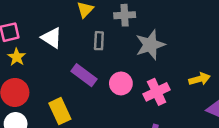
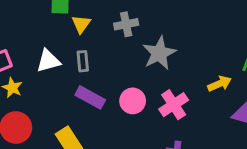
white triangle: (52, 38) -> (48, 61), turned -40
gray rectangle: (99, 41) -> (83, 61), moved

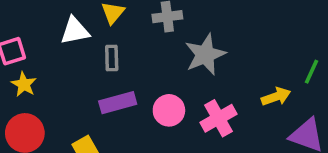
white triangle: (48, 61) -> (75, 31), moved
purple rectangle: (90, 97) -> (118, 103), turned -48

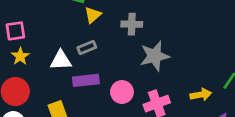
white triangle: (75, 31) -> (61, 60), moved
gray rectangle: (112, 58) -> (87, 48), turned 60

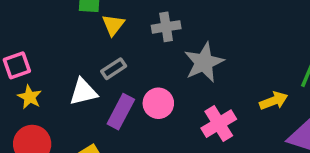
purple rectangle: (86, 80) -> (121, 112), turned -45
pink circle: (122, 92) -> (158, 103), moved

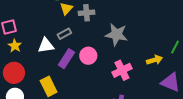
gray cross: (166, 27) -> (87, 13), moved
gray star: (204, 62) -> (116, 35), turned 30

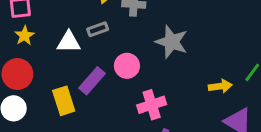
purple rectangle: (66, 59) -> (92, 81), moved
pink cross: (122, 70) -> (152, 105), moved

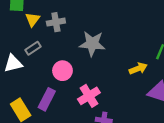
purple rectangle: (92, 81) -> (47, 99), moved

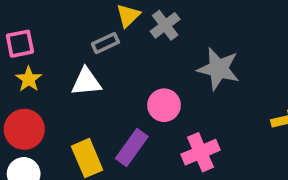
gray cross: (56, 22) -> (165, 25), turned -36
gray rectangle: (33, 48) -> (105, 43), moved

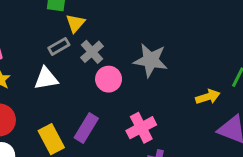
gray cross: (165, 25) -> (92, 52), moved
pink circle: (164, 105) -> (109, 79), moved

